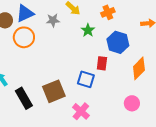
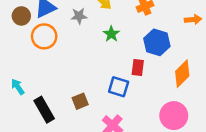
green star: (88, 30) -> (111, 34), moved
brown square: (54, 91) -> (80, 101), size x0.6
pink circle: (132, 103) -> (174, 116), size x1.5

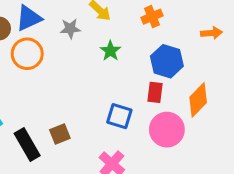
red rectangle: (138, 68) -> (155, 92), moved
brown square: (80, 101) -> (60, 134), moved
pink circle: (174, 116) -> (167, 130), moved

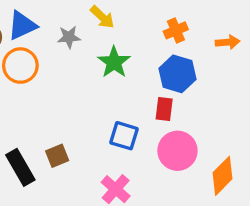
orange cross: (152, 17) -> (176, 30), moved
green star: (110, 51) -> (114, 62), size x1.4
orange diamond: (198, 100) -> (223, 176), moved

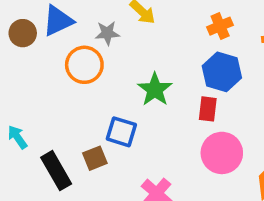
green star: (114, 62) -> (155, 90), moved
orange circle: (20, 66) -> (84, 65), moved
blue square: (124, 136) -> (121, 132), moved

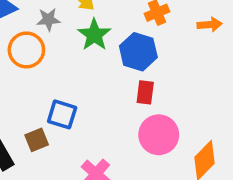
blue hexagon: (222, 72) -> (138, 52), moved
green star: (155, 90) -> (94, 35), moved

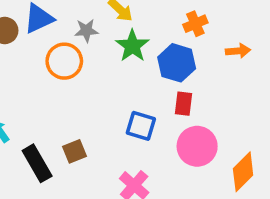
orange arrow: (210, 25) -> (238, 51), moved
blue square: (62, 114) -> (141, 126), moved

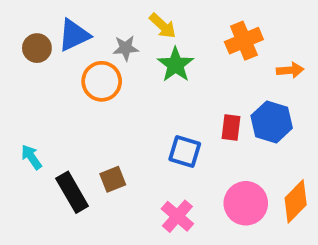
orange cross: (195, 24) -> (244, 41), size x1.4
blue hexagon: (177, 63) -> (272, 122), moved
pink circle: (197, 146) -> (246, 203), moved

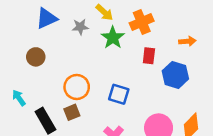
orange cross: (244, 41) -> (142, 22), moved
brown circle: (37, 48) -> (36, 57), moved
orange circle: (102, 81) -> (77, 87), moved
red rectangle: (231, 128) -> (149, 56), moved

